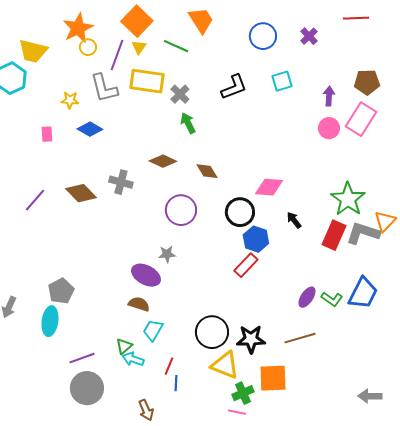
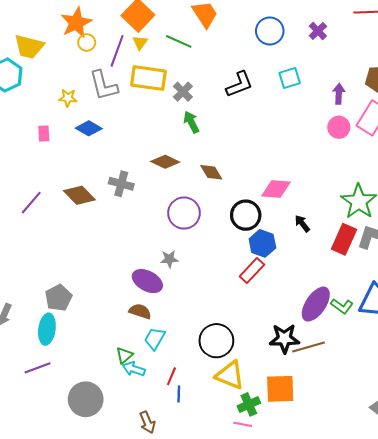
purple ellipse: (307, 297) -> (316, 304), size x1.6
black star: (251, 339) -> (284, 339), moved
purple line: (82, 358) -> (38, 368), moved

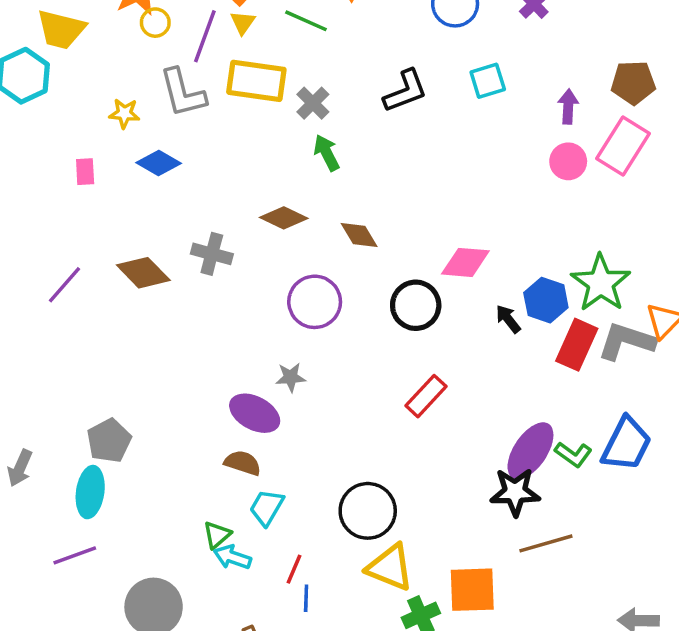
blue hexagon: (262, 243) -> (546, 300), moved
black star: (284, 339) -> (515, 492), moved
brown line: (308, 347) -> (546, 543), moved

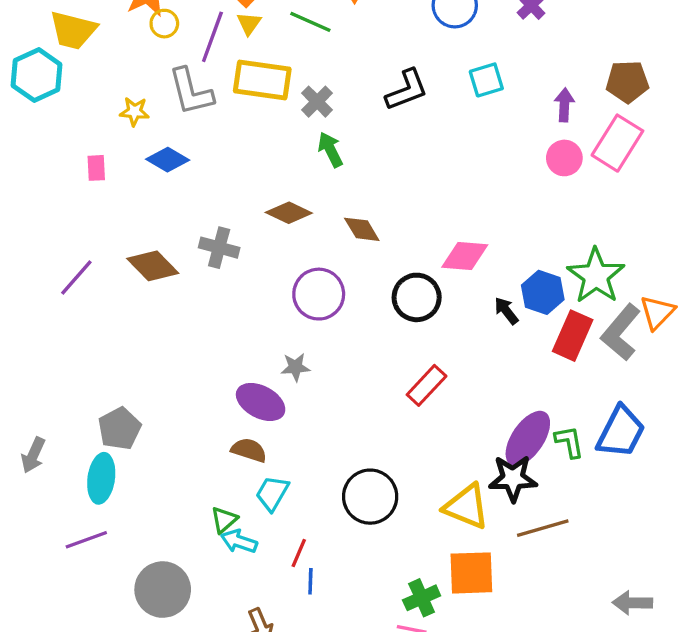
gray L-shape: (626, 341) -> (621, 332), turned -68
green L-shape: (573, 454) -> (569, 442), turned -136
yellow triangle: (390, 567) -> (466, 507), moved

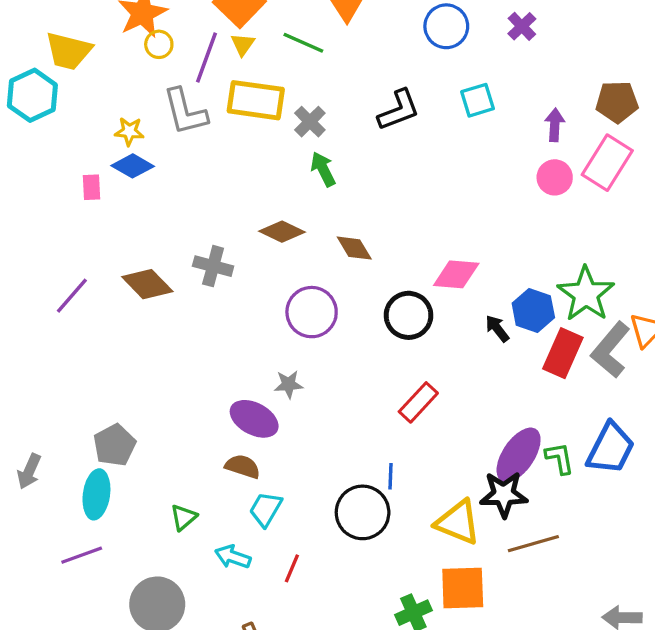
blue diamond: (168, 160) -> (133, 166), moved
green triangle: (224, 520) -> (183, 517), moved
blue line: (310, 581) -> (390, 476), moved

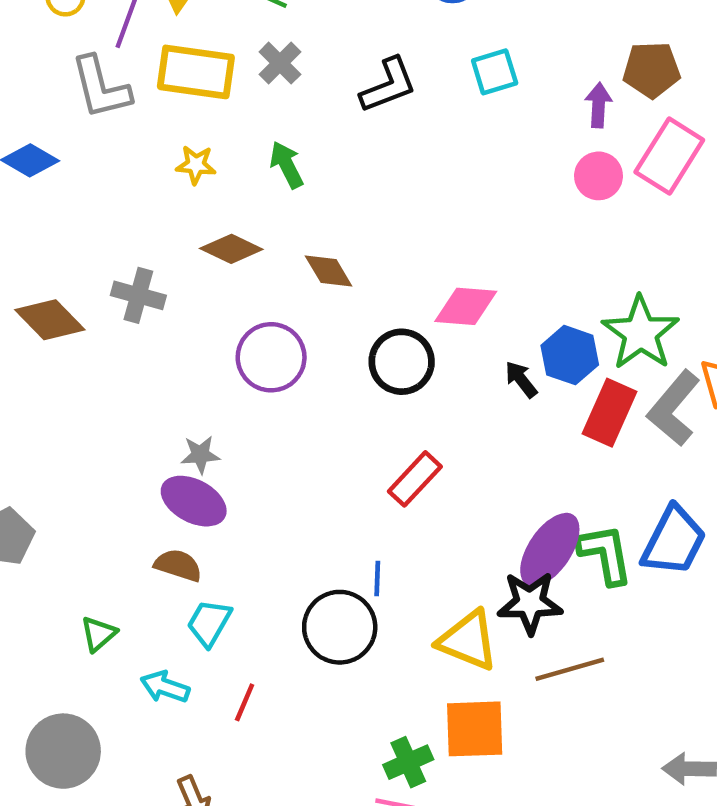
brown pentagon: (617, 102) -> (652, 70), moved
gray cross: (310, 122) -> (280, 63), moved
yellow star: (129, 131) -> (196, 165), moved
gray star: (289, 384) -> (200, 455), moved
green L-shape: (560, 458) -> (605, 554), size x1.4

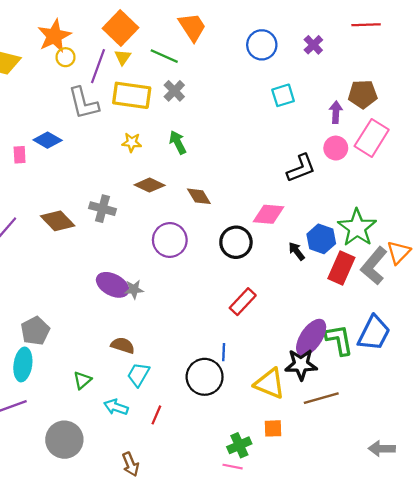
black L-shape: (388, 85) -> (301, 168), moved
purple ellipse: (194, 501) -> (113, 285), moved
orange square: (475, 729) -> (273, 428), size x0.6

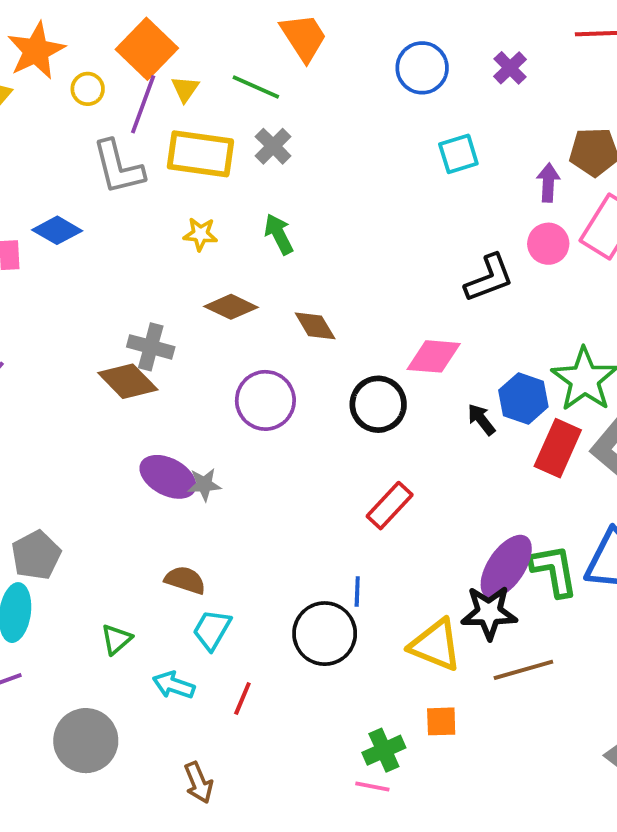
orange square: (120, 28) -> (147, 49), moved
orange star: (54, 36) -> (36, 51), moved
brown diamond: (58, 221) -> (128, 381), moved

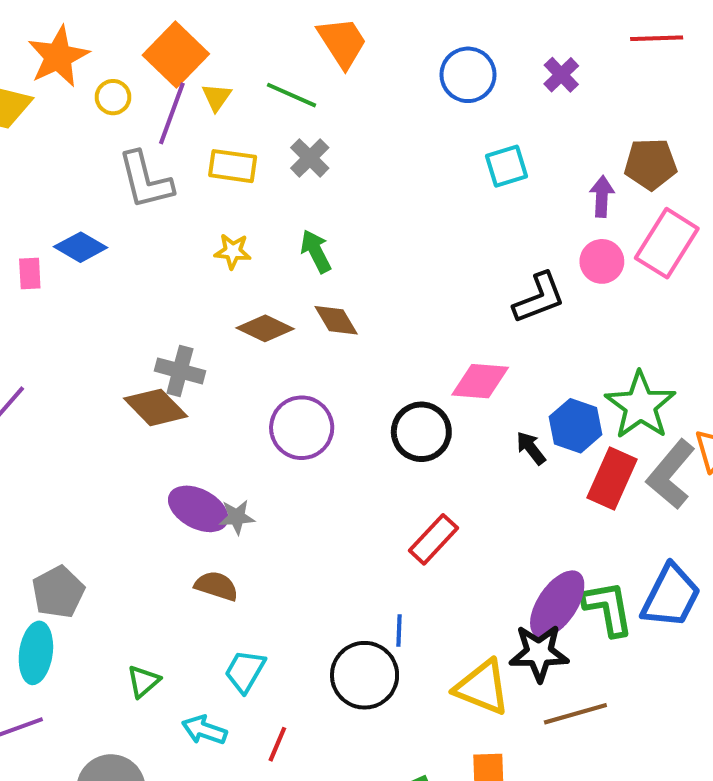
yellow rectangle: (200, 154) -> (233, 166), size x0.7
brown diamond: (315, 326) -> (336, 320), moved
brown semicircle: (185, 580) -> (216, 586), moved

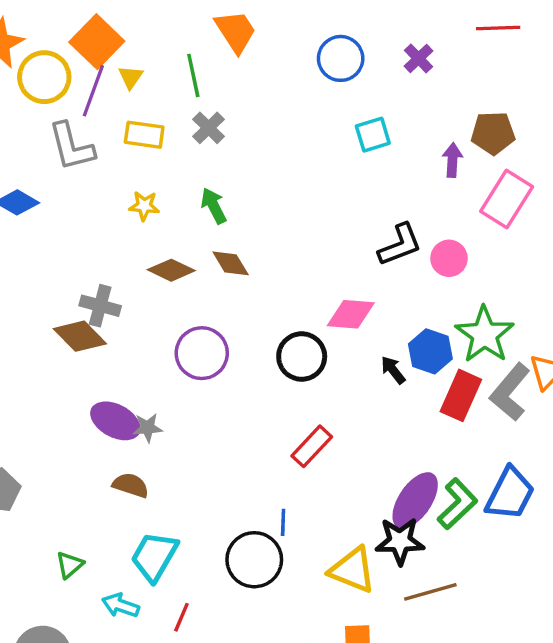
green line: (292, 95) -> (193, 75), turned 54
yellow circle: (113, 97) -> (44, 77), size x1.8
pink circle: (602, 261) -> (449, 258), moved
green L-shape: (608, 608) -> (457, 504), turned 57
cyan trapezoid: (245, 671) -> (154, 556), size x1.4

